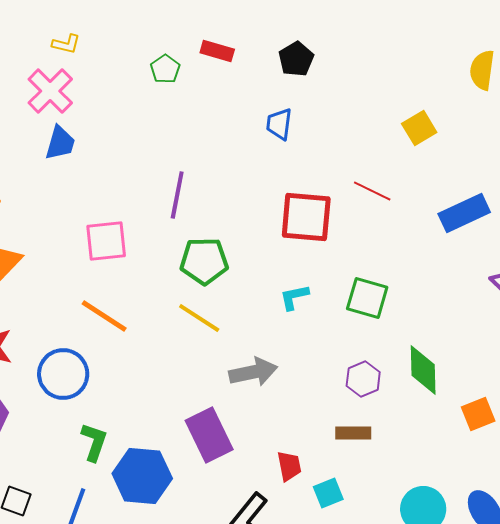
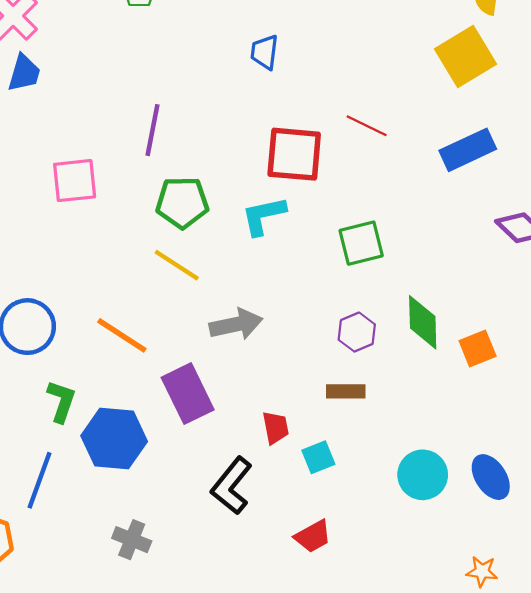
yellow square: (419, 128) -> (465, 56), moved, size x1.6
cyan L-shape: (294, 297) -> (263, 216), moved, size x1.4
green square: (367, 298) -> (361, 243), turned -30
orange line: (104, 316) -> (122, 335), moved
orange square: (478, 414) -> (478, 349), moved

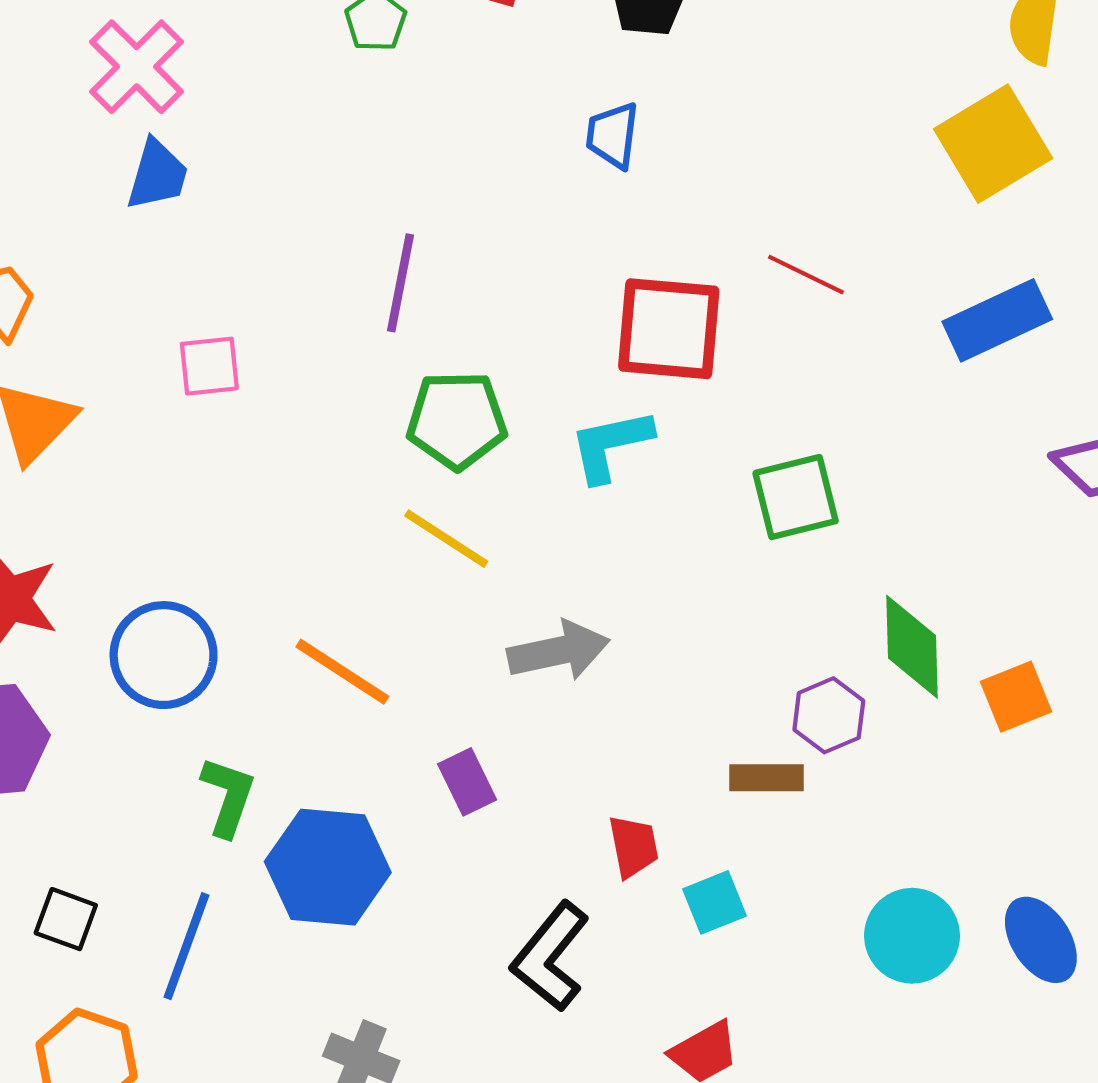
pink square: (75, 181) -> (209, 366), moved, size x0.7
purple hexagon: (357, 332) -> (829, 715), moved
purple rectangle: (188, 394) -> (467, 782), size x0.6

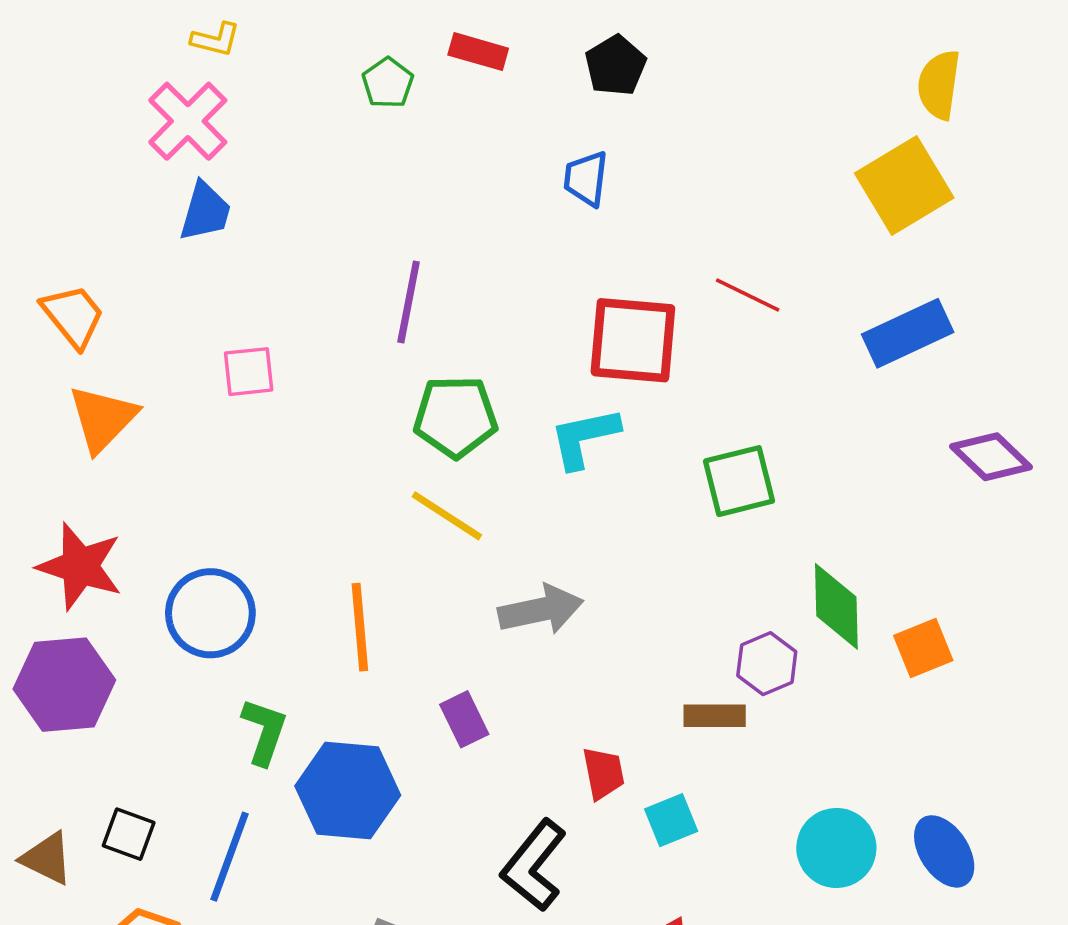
orange line: (342, 672) -> (360, 627), turned 52

